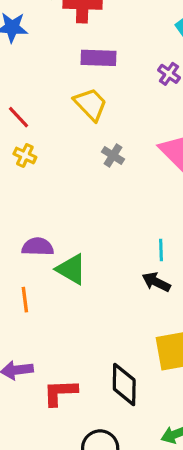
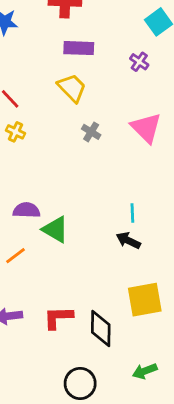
orange line: (25, 300) -> (16, 256), turned 60
red L-shape: (60, 392) -> (58, 317), moved

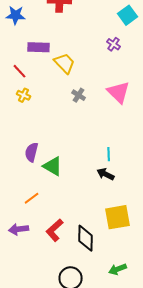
purple rectangle: (79, 48) -> (39, 47), moved
purple semicircle: (27, 210) -> (32, 152), turned -78
orange line: (16, 256) -> (32, 198), moved
red L-shape: (58, 317) -> (55, 230), turned -40

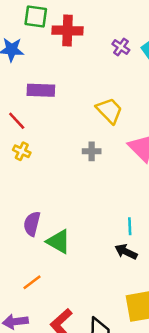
purple cross: (114, 44) -> (121, 47), moved
yellow trapezoid: (65, 63) -> (109, 111), moved
gray cross: (79, 95) -> (92, 151), turned -32

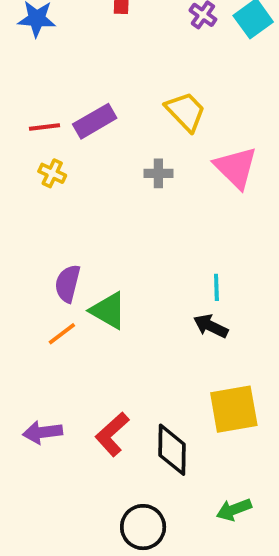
purple rectangle: (41, 90) -> (95, 121), moved, turned -32
red line: (17, 121) -> (44, 127), turned -54
orange line: (32, 282) -> (62, 334), moved

